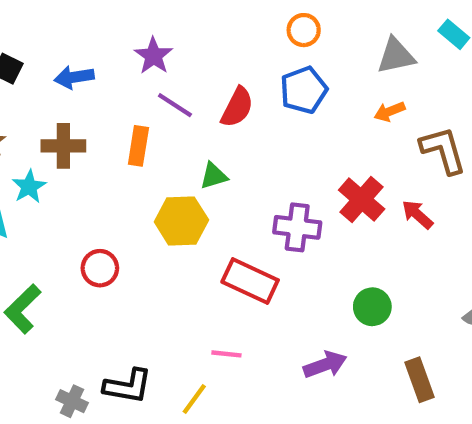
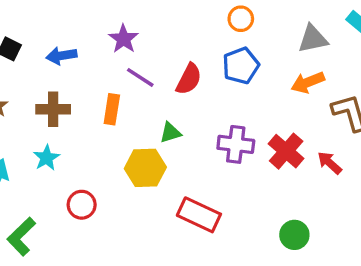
orange arrow: (389, 112) -> (308, 82), size x1.4
cyan star: (29, 187) -> (46, 158), moved
purple cross: (297, 227) -> (236, 144), moved

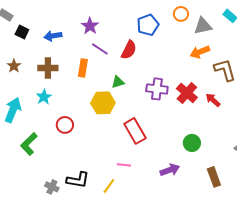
orange circle: (241, 19) -> (181, 14), moved
blue pentagon: (241, 66) -> (148, 25), moved
red rectangle: (199, 215) -> (135, 131), turned 35

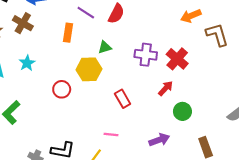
brown cross: (48, 68) -> (23, 23), moved, turned 30
red arrow: (213, 100) -> (166, 88), moved, turned 91
red circle: (65, 125) -> (62, 89), moved
red rectangle: (135, 131) -> (123, 99), size x0.7

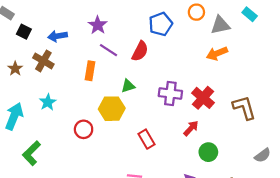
brown L-shape: (217, 35) -> (244, 108), moved

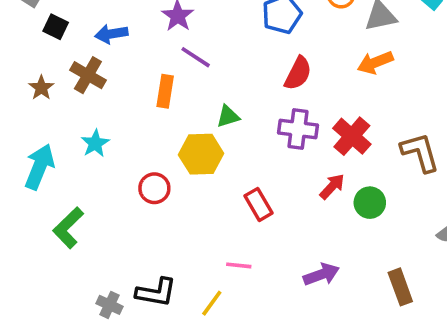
red semicircle: (140, 51) -> (298, 73), moved
green circle: (208, 152) -> (370, 203), moved

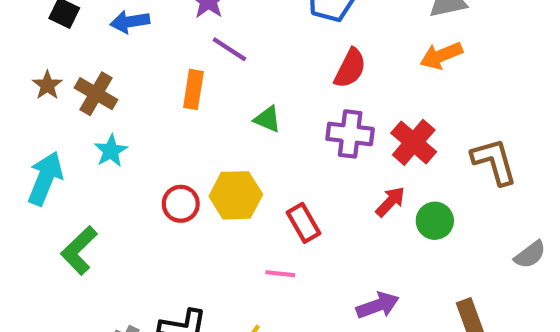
brown cross: (88, 75) -> (96, 94), moved
green triangle: (228, 116) -> (268, 119), turned 40
yellow hexagon: (201, 154) -> (236, 195), moved
pink line: (239, 265) -> (280, 274), moved

